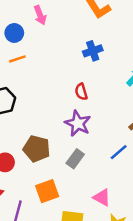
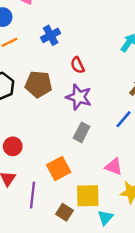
blue cross: (93, 51) -> (51, 35), moved
brown pentagon: (37, 149) -> (38, 84), moved

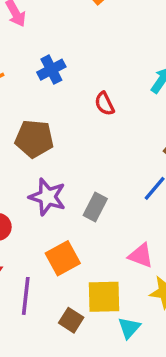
red semicircle: (77, 65) -> (105, 104), moved
purple star: (79, 97) -> (47, 197), moved

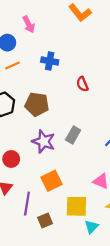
blue cross: (51, 70) -> (50, 61), turned 35
gray rectangle: (95, 207) -> (73, 135), moved
brown square: (71, 320) -> (45, 221), moved, turned 32

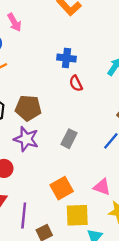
blue cross: (50, 61) -> (66, 58), moved
purple star: (44, 141) -> (26, 139), moved
orange square: (51, 181) -> (62, 188), moved

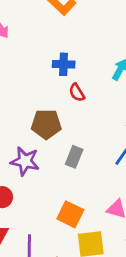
brown pentagon: (28, 108) -> (46, 124), moved
orange square: (62, 188) -> (70, 214), turned -30

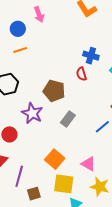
blue cross: (64, 64) -> (91, 56), moved

